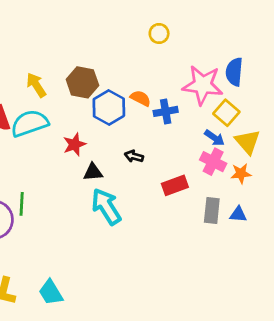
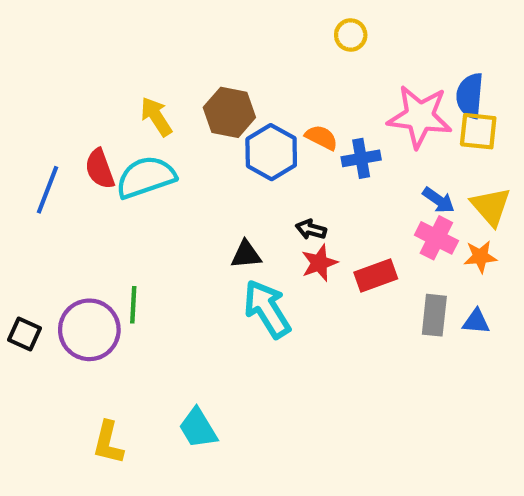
yellow square: (226, 113) -> (478, 131), moved, turned -35
red star: (74, 144) -> (319, 263), moved
cyan trapezoid: (51, 292) -> (198, 428), moved

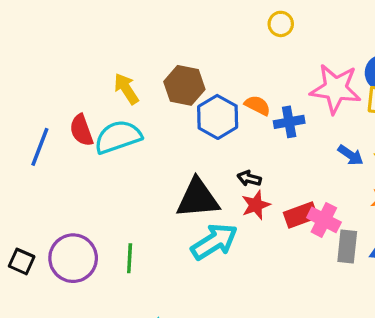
pink cross: (436, 238) -> (324, 220), moved
black triangle: (246, 255) -> (198, 198), size x1.8
green line: (133, 305) -> (130, 258), moved
cyan arrow: (267, 309) -> (214, 242), turned 90

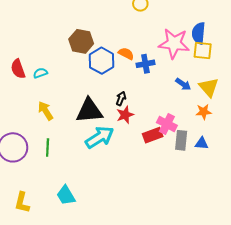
yellow arrow: (126, 89) -> (45, 111), moved
cyan semicircle: (118, 137) -> (40, 73), size x0.5
black arrow: (249, 178) -> (121, 98), turned 96
red rectangle: (301, 215) -> (153, 135), moved

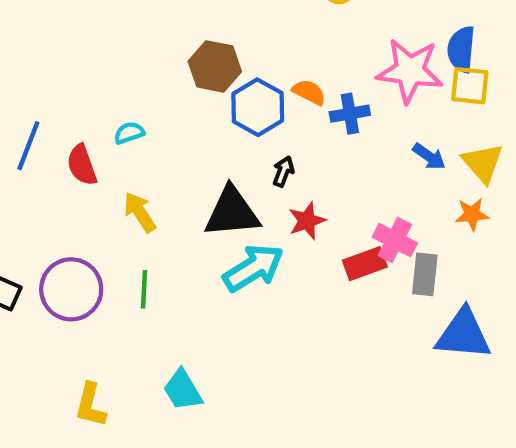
red semicircle: (18, 69) -> (82, 165), moved
black arrow: (121, 98) -> (283, 171), moved
blue triangle: (202, 143) -> (463, 334), moved, size x2.0

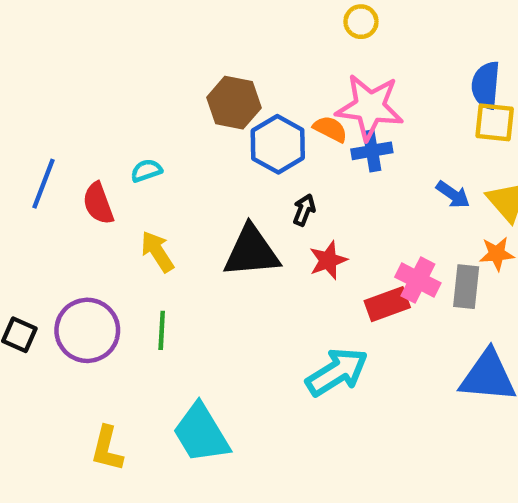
pink star: (410, 71) -> (370, 107), moved
cyan arrow: (253, 268) -> (337, 372), moved
gray rectangle: (425, 274) -> (466, 287), moved
cyan trapezoid: (183, 390) -> (201, 433), size x1.4

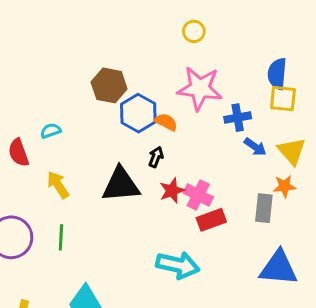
orange semicircle: (330, 129) -> (166, 122), moved
blue cross: (372, 151) -> (238, 118), moved
pink cross: (418, 280) -> (198, 195), moved
cyan arrow: (337, 372) -> (178, 265), turned 45

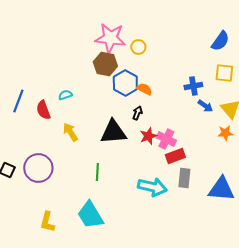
yellow circle: (194, 31) -> (138, 47), moved
blue semicircle: (277, 74) -> (220, 41), moved, turned -150
pink star: (200, 88) -> (110, 38), moved
gray rectangle: (264, 208) -> (184, 178), moved
green line: (61, 237) -> (97, 172), moved

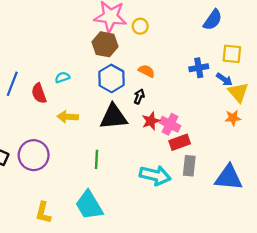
blue semicircle: (220, 41) -> (213, 20), moved
blue hexagon: (125, 83) -> (111, 78), moved
blue arrow: (205, 106) -> (224, 79), moved
yellow arrow: (70, 132) -> (68, 117), turned -54

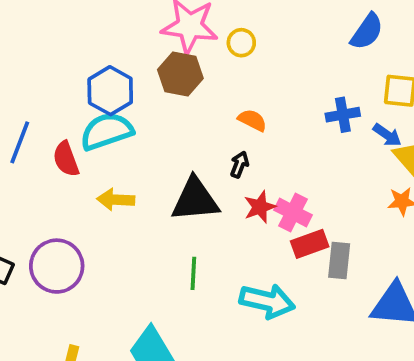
cyan semicircle: (62, 77) -> (107, 131), size x2.0
blue hexagon: (111, 78) -> (110, 91), moved
green line: (96, 159) -> (193, 273), moved
gray rectangle: (189, 166) -> (339, 261), moved

